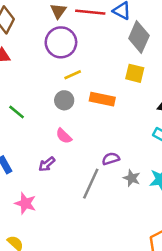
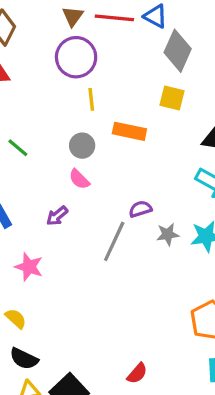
yellow line: (73, 75) -> (91, 99), turned -72
gray circle: (64, 100) -> (82, 146), moved
gray star: (132, 178) -> (168, 234), turned -30

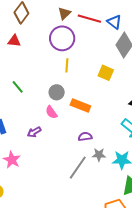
yellow square: (172, 98) -> (106, 73), moved
orange rectangle: (129, 131) -> (80, 106), moved
gray line: (114, 241) -> (78, 168), moved

